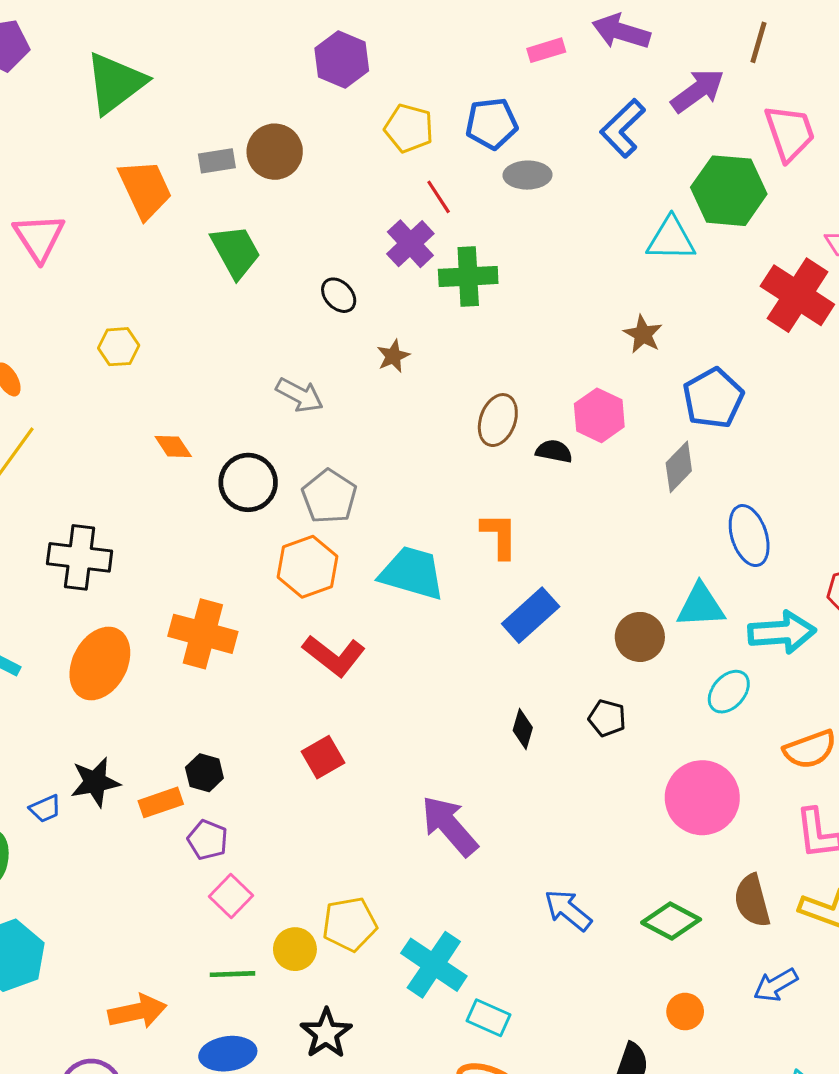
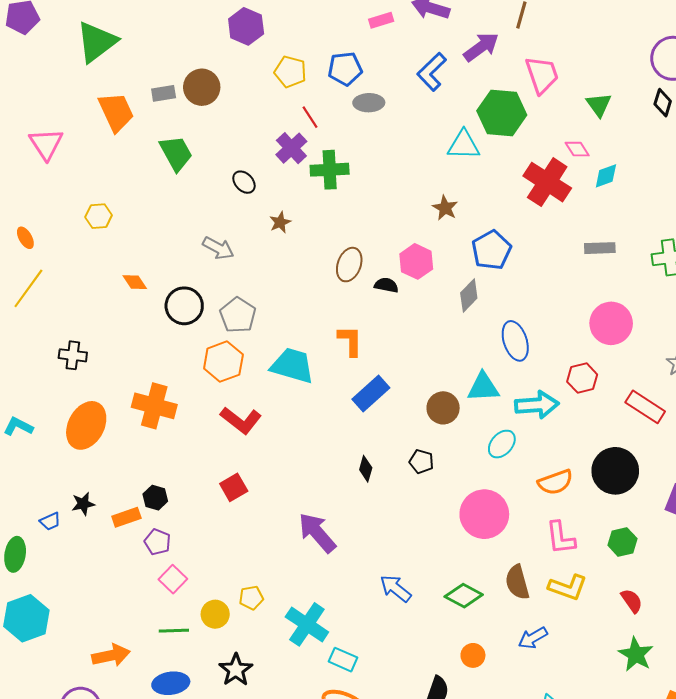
black cross: (80, 557) -> (73, 355), size x0.7
black star: (95, 782) -> (83, 504), size x0.7
yellow pentagon: (350, 924) -> (251, 598), size x0.7

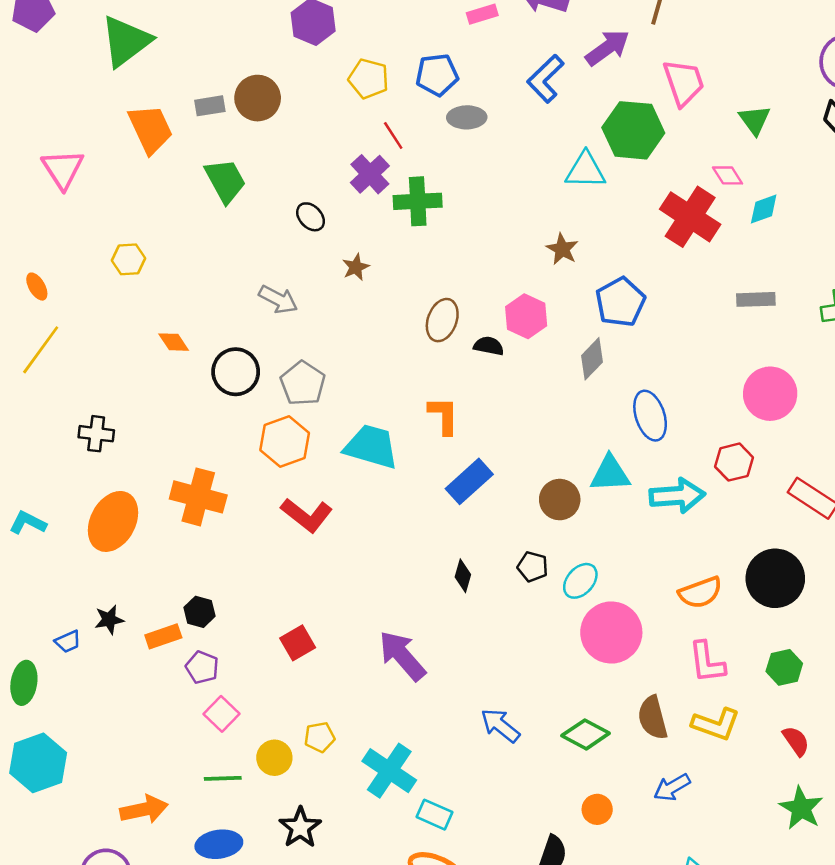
cyan ellipse: (502, 444) -> (580, 581), moved
red square: (234, 487) -> (298, 643), moved

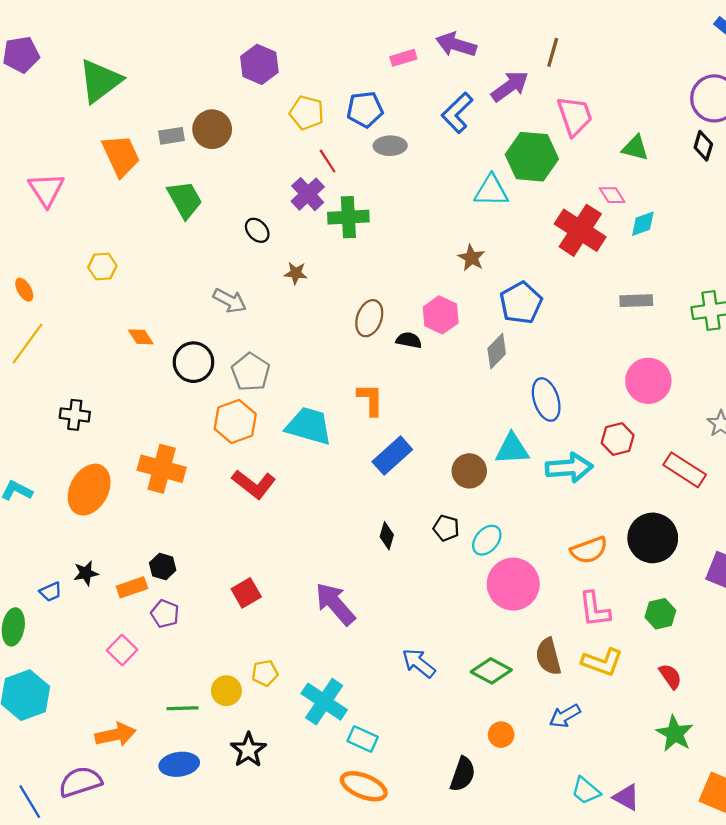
green triangle: (755, 120) -> (635, 148), turned -40
brown star: (356, 267) -> (296, 273), turned 30
pink square: (221, 714) -> (122, 650), moved

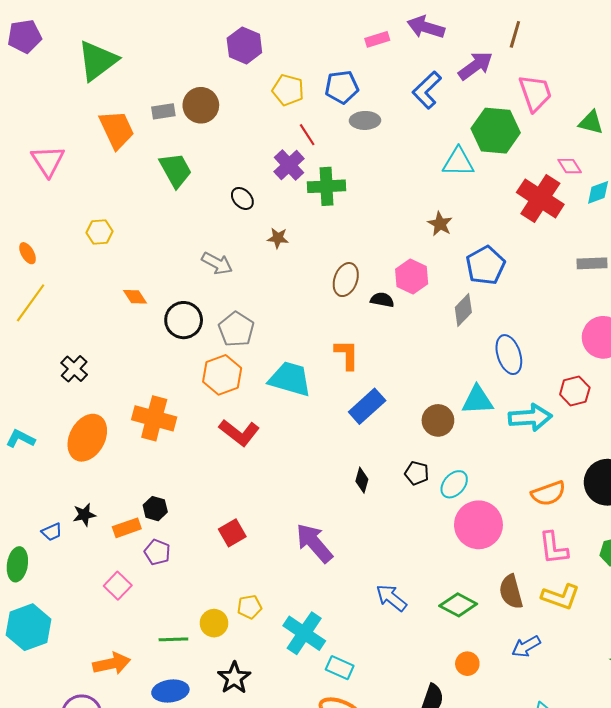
black cross: (75, 415) -> (74, 369), turned 36

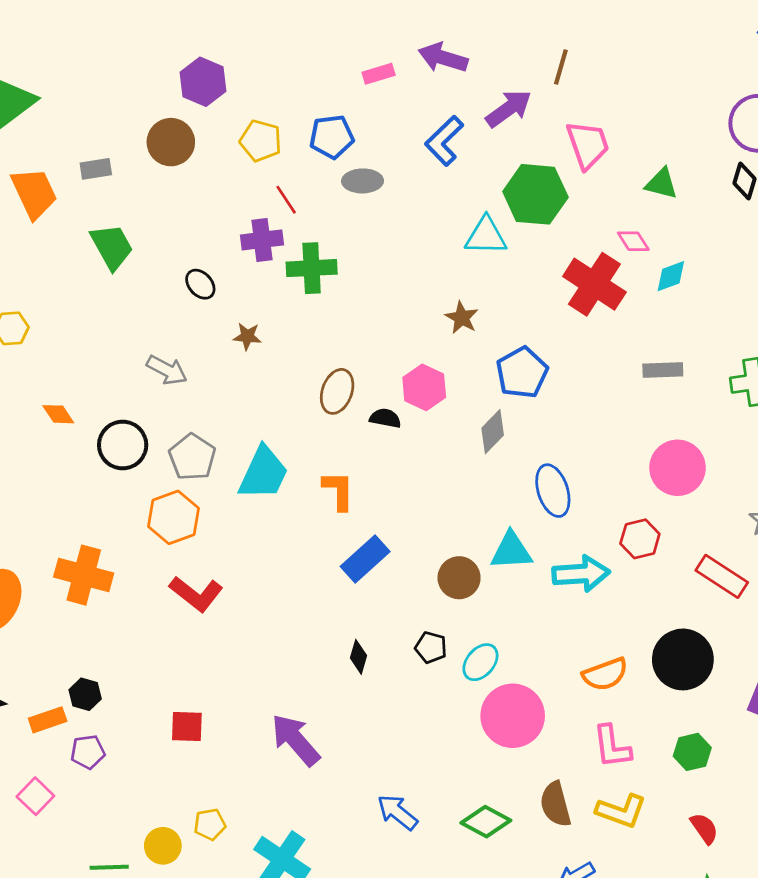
brown circle: (201, 105) -> (171, 142), moved
purple cross: (289, 165) -> (262, 240), turned 36
cyan trapezoid: (290, 379) -> (263, 473), moved, turned 99
red square: (232, 533) -> (187, 727), turned 32
purple pentagon: (157, 552) -> (88, 752), turned -30

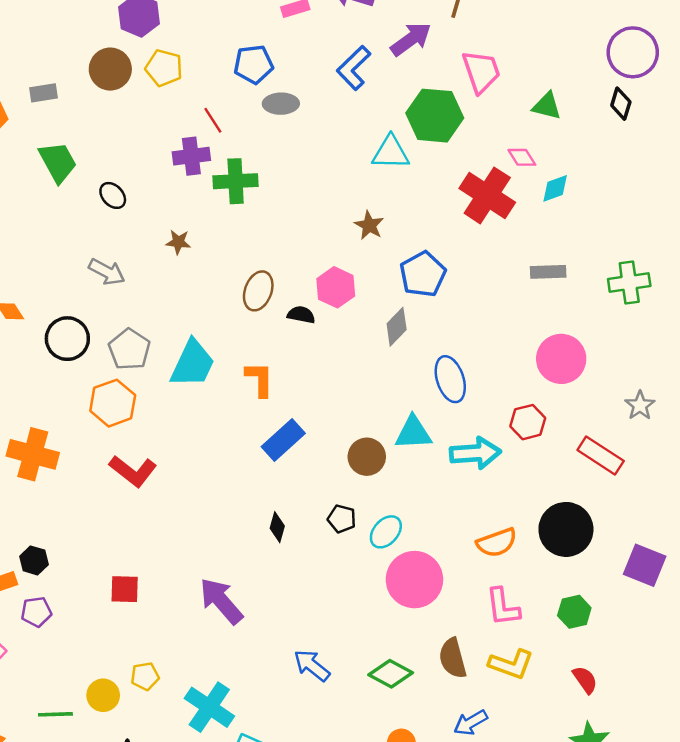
yellow pentagon: (261, 141) -> (164, 68), moved
black ellipse: (200, 284) -> (113, 195), moved

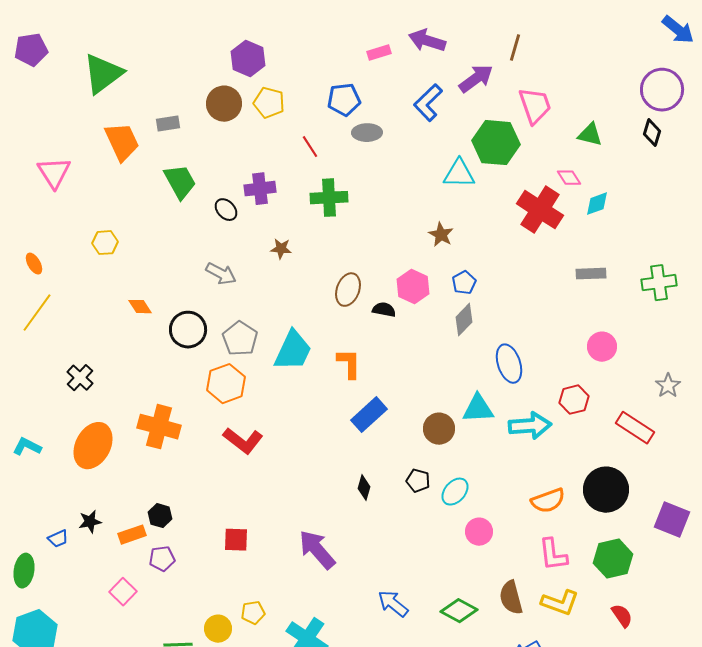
purple cross: (191, 156) -> (260, 189), moved
blue pentagon: (423, 274) -> (464, 283), moved, size x0.6
pink circle: (561, 359) -> (602, 347), size x0.7
pink circle: (414, 580) -> (479, 532), size x0.6
green hexagon: (574, 612) -> (613, 559), size x1.4

